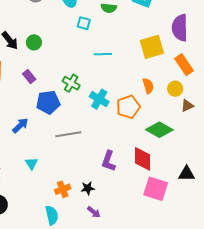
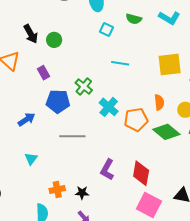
green diamond: (159, 130) -> (166, 132), moved

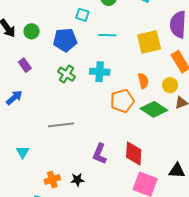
cyan line: (120, 63) -> (107, 35), moved
blue pentagon: (58, 101) -> (65, 40), moved
cyan cross: (109, 107) -> (100, 72), moved, turned -30
blue arrow: (26, 119) -> (14, 98), moved

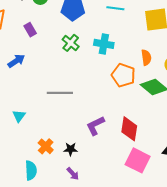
orange pentagon: (122, 101) -> (123, 75), turned 30
purple L-shape: (100, 154) -> (95, 126), turned 35
orange cross: (52, 180) -> (46, 146), turned -35

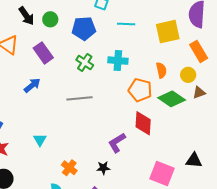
purple rectangle: (30, 30) -> (43, 53), size x1.5
gray line: (60, 93) -> (80, 98), moved
red diamond: (129, 129) -> (143, 123), moved
black star: (71, 149) -> (103, 168), moved

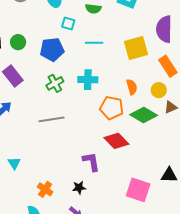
green cross: (85, 63) -> (55, 83), turned 30
red diamond: (143, 123) -> (116, 141), turned -45
purple L-shape: (117, 143) -> (91, 162), turned 115

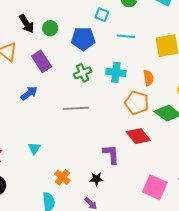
orange semicircle: (132, 87) -> (148, 78), moved

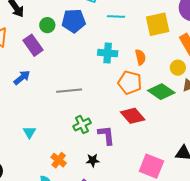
green circle: (50, 28) -> (47, 25), moved
green cross: (83, 73) -> (82, 125), moved

